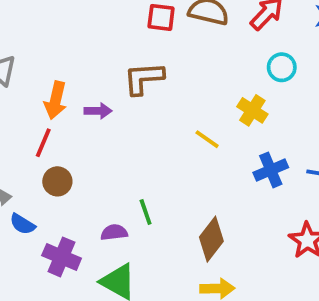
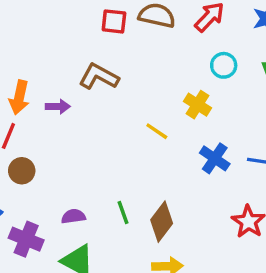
brown L-shape: (144, 78) -> (99, 77), turned 33
blue cross: (271, 170) -> (215, 158), turned -32
green line: (146, 212) -> (123, 213), moved

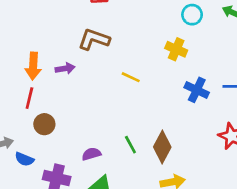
yellow line: (157, 131) -> (131, 77), moved

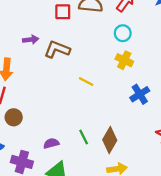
cyan circle: (192, 15) -> (123, 33), moved
purple arrow: (65, 68) -> (31, 40), moved
blue cross: (197, 90) -> (140, 94), turned 30

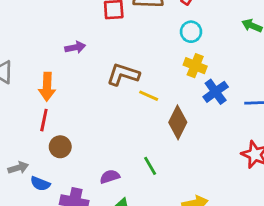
brown L-shape: (57, 49) -> (123, 74), moved
blue cross: (140, 94) -> (216, 92), moved
brown diamond: (110, 140) -> (178, 122), moved

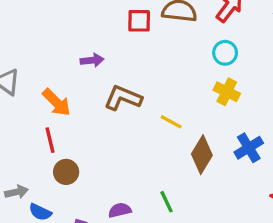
brown L-shape: (123, 74) -> (123, 98), moved
orange arrow: (47, 87) -> (57, 102), turned -52
blue cross: (216, 92) -> (249, 148), moved
red line: (44, 120) -> (50, 140), turned -30

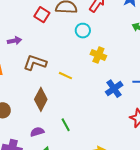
red square: (139, 21) -> (42, 15), turned 35
cyan circle: (225, 53) -> (83, 31), moved
brown diamond: (202, 155) -> (41, 99), moved

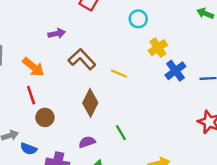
yellow cross: (98, 55) -> (158, 48), turned 35
brown L-shape: (35, 63) -> (82, 59), turned 30
blue cross: (114, 89) -> (175, 71), moved

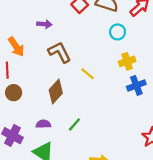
green line: (121, 133) -> (74, 124), turned 56

